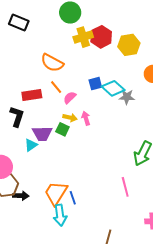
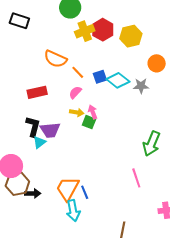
orange line: (56, 87) -> (78, 72), moved
gray star: (127, 97) -> (141, 86), moved
black L-shape: (17, 116) -> (33, 126), moved
green square: (62, 129) -> (89, 122), moved

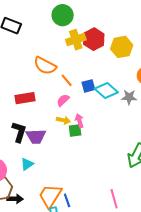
green square: (89, 122) -> (75, 131), turned -32
cyan triangle: (39, 142) -> (27, 164), moved
pink line: (136, 178) -> (114, 199), moved

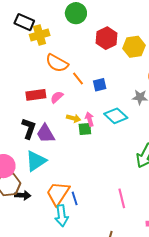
yellow cross: (76, 40) -> (40, 35), moved
cyan diamond: (106, 90) -> (116, 116), moved
pink semicircle: (63, 100) -> (57, 97), moved
purple trapezoid: (36, 136) -> (46, 134), turned 60
cyan triangle: (27, 164) -> (36, 161), size x1.6

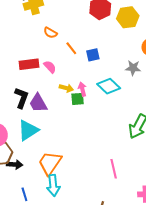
orange semicircle: (57, 63) -> (50, 33), size x0.6
pink semicircle: (57, 97) -> (50, 67), turned 88
blue line: (75, 198) -> (24, 194), moved

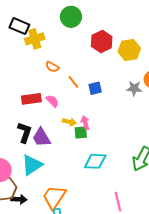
gray star: (133, 68) -> (134, 88), moved
cyan diamond: (109, 86) -> (95, 161), moved, turned -40

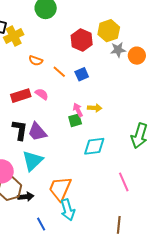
red hexagon: (102, 42) -> (82, 40), moved
gray star: (134, 88) -> (118, 50), moved
yellow arrow: (69, 122) -> (95, 108), moved

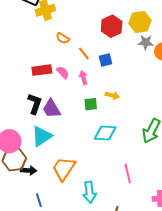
pink arrow: (78, 110) -> (83, 78), moved
cyan arrow: (68, 210) -> (89, 192), moved

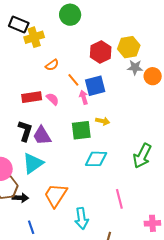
orange semicircle: (63, 38) -> (52, 65), turned -64
blue square: (106, 60) -> (95, 86), size x1.5
pink arrow: (83, 78) -> (84, 97), moved
green square: (91, 104) -> (81, 130), size x1.5

